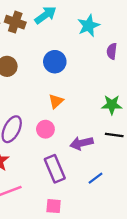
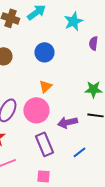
pink circle: (45, 129) -> (36, 110), size x1.6

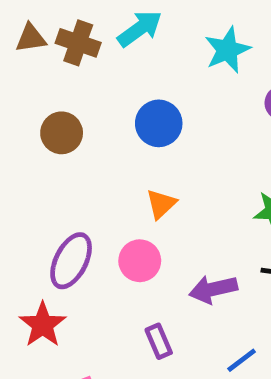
pink circle: (36, 110) -> (140, 261), size x0.7
purple rectangle: (44, 144) -> (159, 341), size x0.6

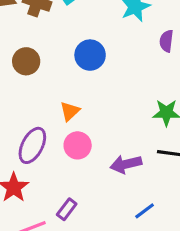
orange triangle: (161, 204) -> (70, 111), moved
purple rectangle: (159, 341) -> (67, 209), moved, turned 60

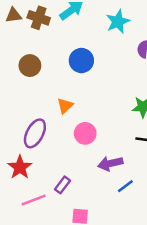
pink circle: (78, 145) -> (85, 133), moved
purple arrow: (126, 164) -> (110, 164), moved

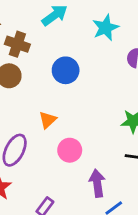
brown cross: (39, 18) -> (17, 44), moved
purple arrow: (110, 164) -> (97, 183), turned 95

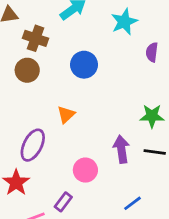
pink circle: (70, 150) -> (85, 170), moved
purple arrow: (97, 183) -> (121, 149), moved

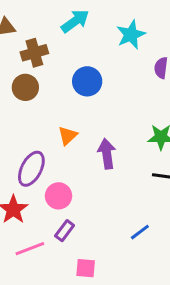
brown cross: (36, 38) -> (34, 53), turned -35
purple arrow: (121, 149) -> (107, 154), moved
pink circle: (85, 170) -> (59, 196), moved

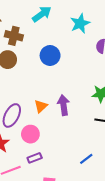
brown cross: (34, 53) -> (14, 36), turned 30
orange triangle: (68, 136) -> (41, 106), moved
purple rectangle: (65, 231) -> (35, 158), turned 32

